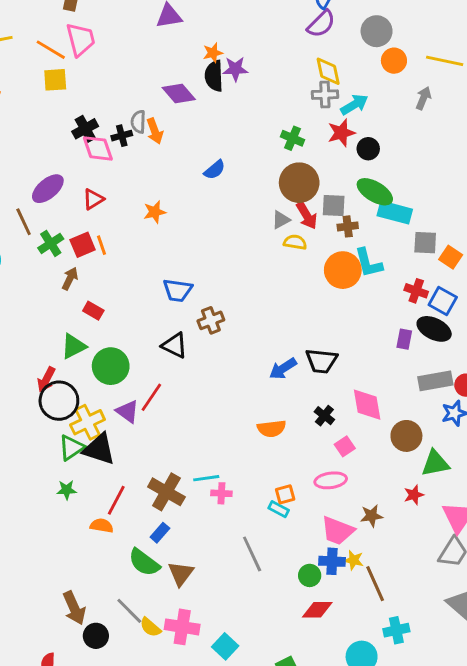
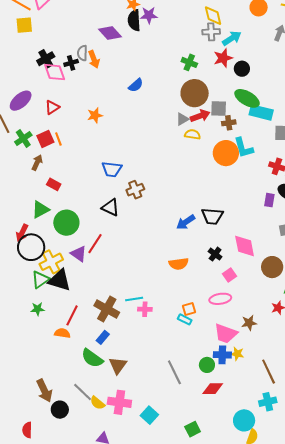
red arrow: (307, 216) -> (200, 116), turned -78
gray line: (252, 554) -> (174, 372), moved
brown line: (375, 584) -> (269, 372), moved

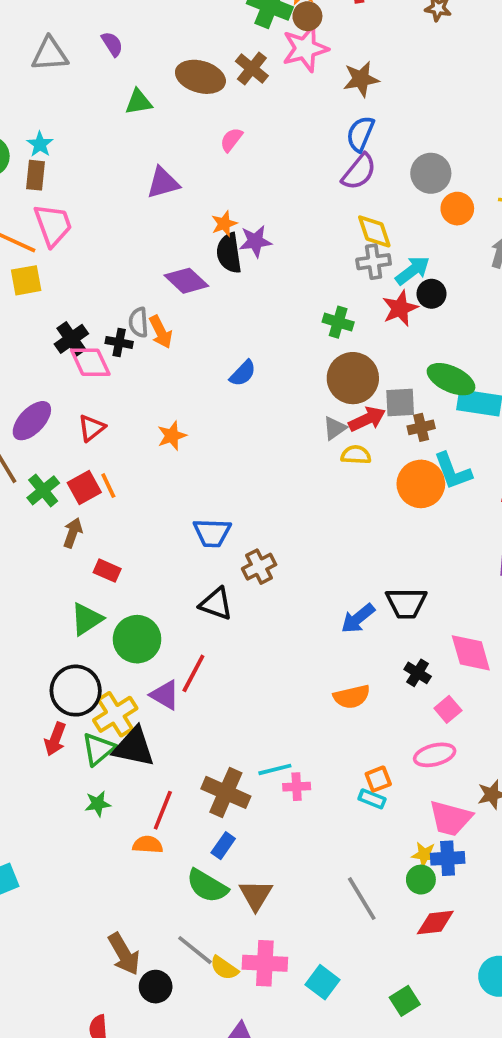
black cross: (71, 63) -> (119, 342), turned 32
black circle: (242, 69) -> (432, 294), moved
red arrow: (22, 233) -> (55, 739), moved
yellow star: (237, 354) -> (424, 855), moved

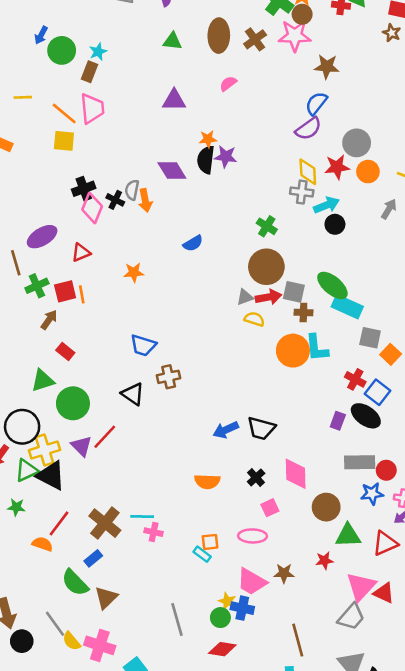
brown ellipse: (200, 77) -> (219, 36), turned 60
red star: (400, 308) -> (337, 167), moved
pink diamond: (90, 362) -> (92, 208), turned 32

